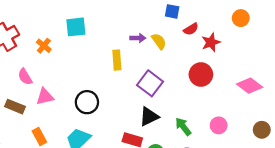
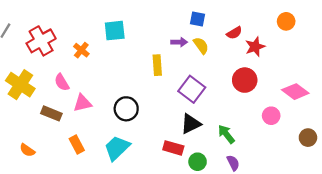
blue square: (172, 11) -> (198, 19), moved
pink circle: (219, 125) -> (271, 116), moved

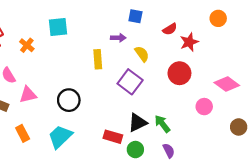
yellow semicircle: (201, 46) -> (142, 54), moved
black triangle: (191, 124) -> (138, 123), moved

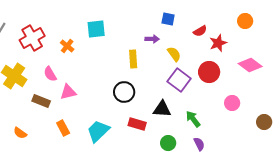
purple square: (130, 82) -> (179, 80), moved
pink diamond: (227, 84) -> (250, 65), moved
black circle: (69, 100) -> (124, 92), moved
black triangle: (138, 123) -> (162, 109), moved, turned 30
red rectangle: (113, 137) -> (137, 124), moved

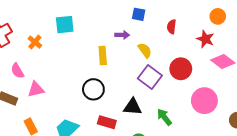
red semicircle: (200, 31) -> (172, 27), turned 128
red star: (218, 43) -> (205, 39), moved, turned -30
pink circle: (232, 103) -> (204, 101), size x1.6

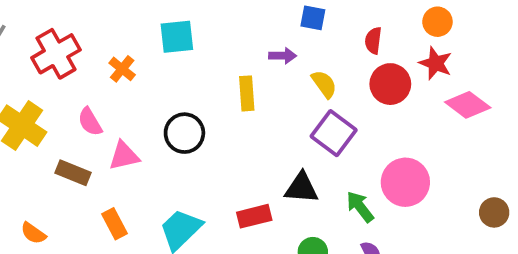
orange circle: (218, 16) -> (437, 22), moved
red circle: (181, 69) -> (390, 84), moved
black circle: (93, 89) -> (184, 133), moved
pink circle: (204, 101) -> (405, 182), moved
red rectangle: (107, 122) -> (254, 216), turned -30

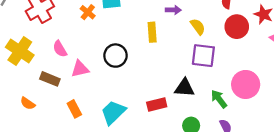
orange cross: (122, 69) -> (88, 12), moved
purple square: (334, 133) -> (203, 56), turned -30
orange semicircle: (33, 233) -> (28, 103), moved

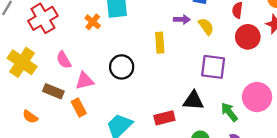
yellow semicircle: (198, 27) -> (206, 26), moved
orange rectangle: (74, 109) -> (79, 107), moved

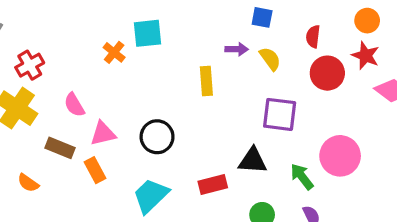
red cross: (43, 18) -> (30, 65), moved, size x0.7
black circle: (122, 67) -> (157, 137), moved

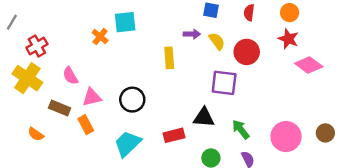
red semicircle: (313, 36) -> (249, 13), moved
red circle: (327, 73) -> (247, 52), moved
pink circle: (340, 156) -> (286, 137), moved

